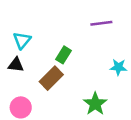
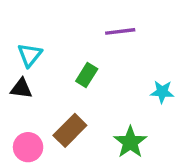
purple line: (101, 23) -> (120, 31), moved
brown rectangle: (51, 78) -> (70, 130), moved

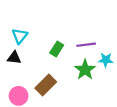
purple line: (120, 31) -> (86, 45), moved
green star: (130, 142) -> (85, 70), moved

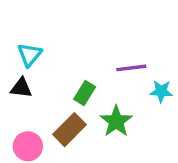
green rectangle: (57, 49) -> (85, 93), moved
green star: (85, 70) -> (116, 121), moved

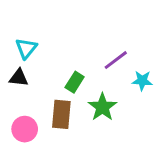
purple line: (131, 68) -> (116, 60), turned -30
brown rectangle: (70, 130) -> (61, 114), turned -40

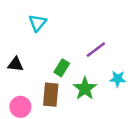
cyan triangle: (26, 48) -> (37, 23), moved
cyan star: (142, 81) -> (118, 79), moved

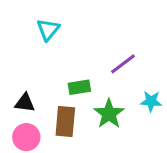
black triangle: (16, 64) -> (25, 103), moved
green rectangle: (62, 68) -> (79, 87), turned 49

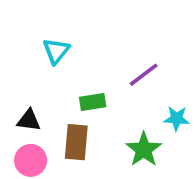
cyan triangle: (48, 30) -> (56, 51), moved
green star: (109, 114) -> (144, 149), moved

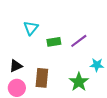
green rectangle: (93, 102) -> (54, 42), moved
black triangle: (29, 120) -> (16, 66), turned -32

